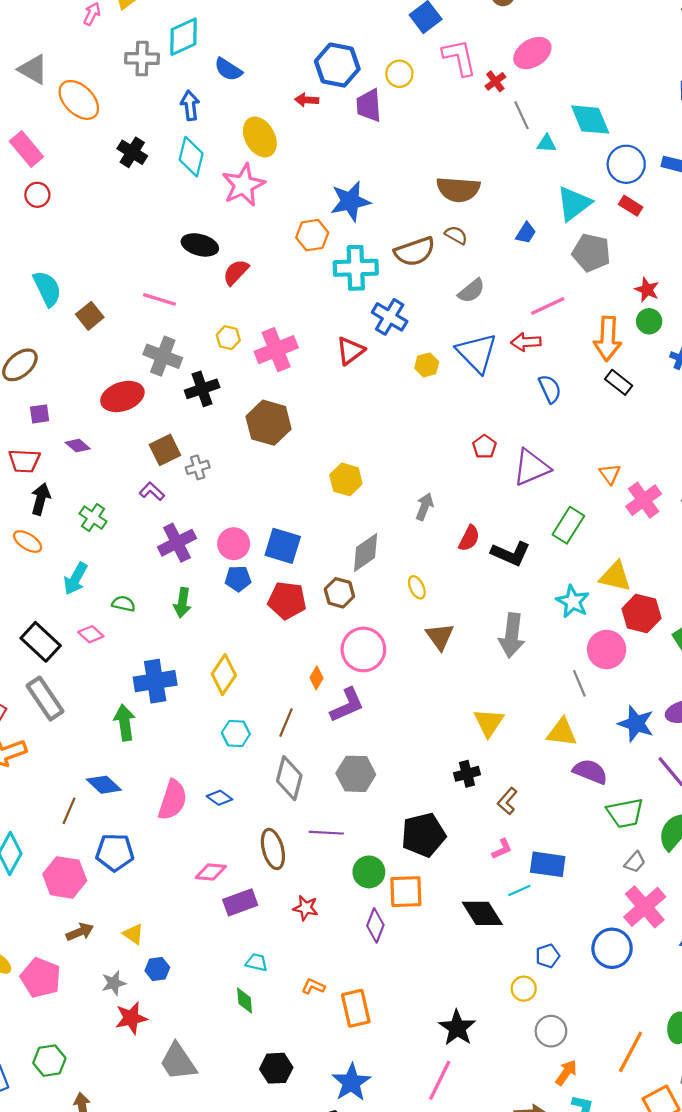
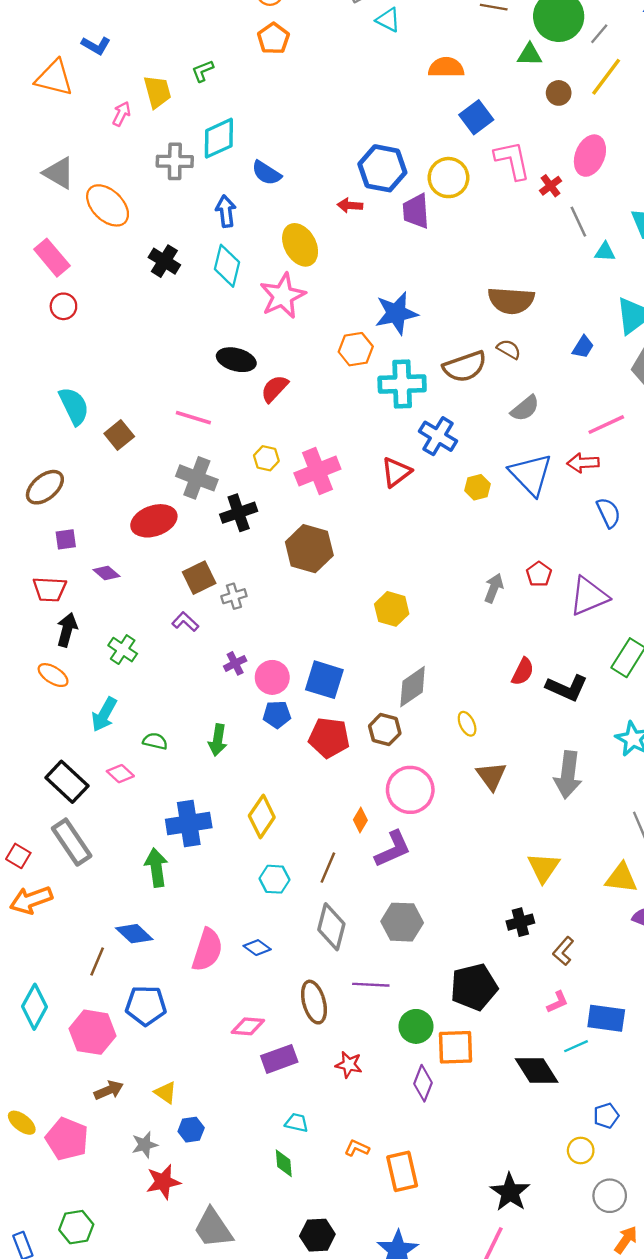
pink ellipse: (532, 53) -> (590, 156), turned -36
yellow circle: (399, 74) -> (448, 178), size x1.4
gray arrow: (424, 507) -> (494, 588), moved
purple cross: (177, 543) -> (235, 663), moved, size x0.6

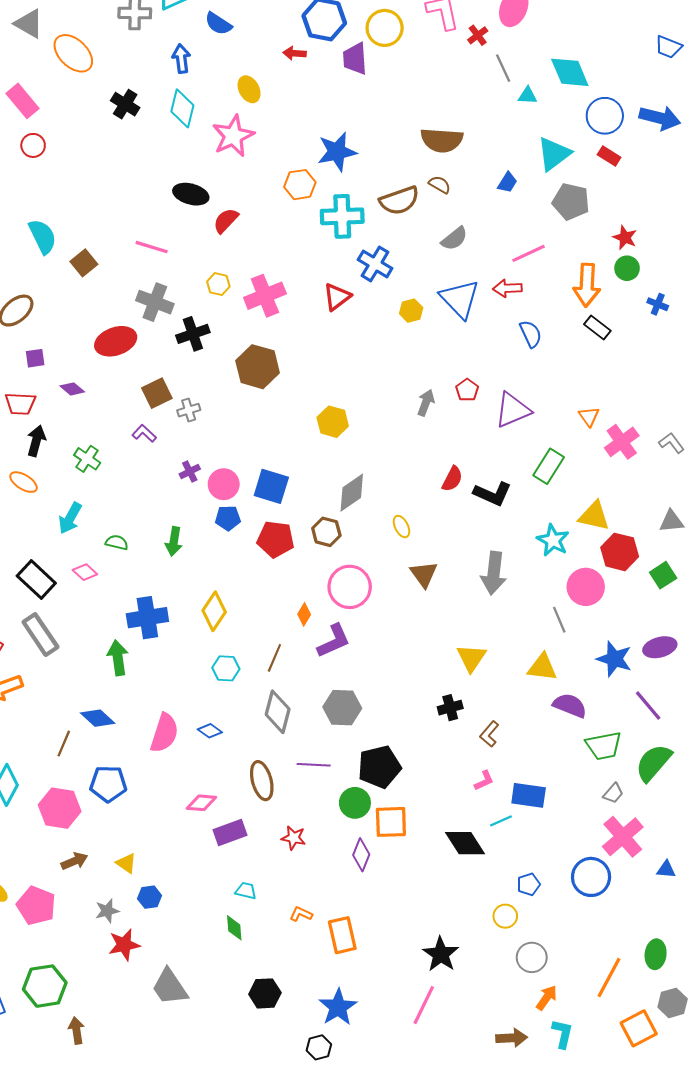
yellow ellipse: (300, 245) -> (249, 89), size x0.7
black pentagon: (474, 987) -> (379, 767), moved
green hexagon: (76, 1227) -> (45, 986), size x1.4

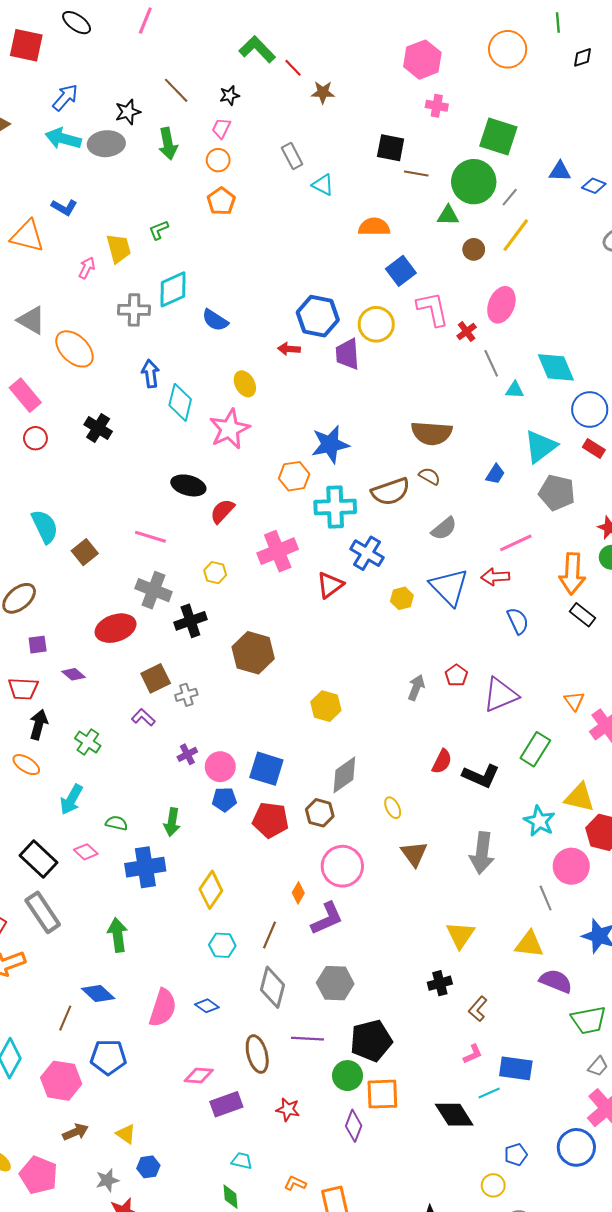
blue arrow: (181, 59) -> (150, 374), moved
black cross: (125, 104) -> (98, 428), moved
pink cross: (265, 296) -> (278, 551), moved
blue cross: (147, 618) -> (145, 867), moved

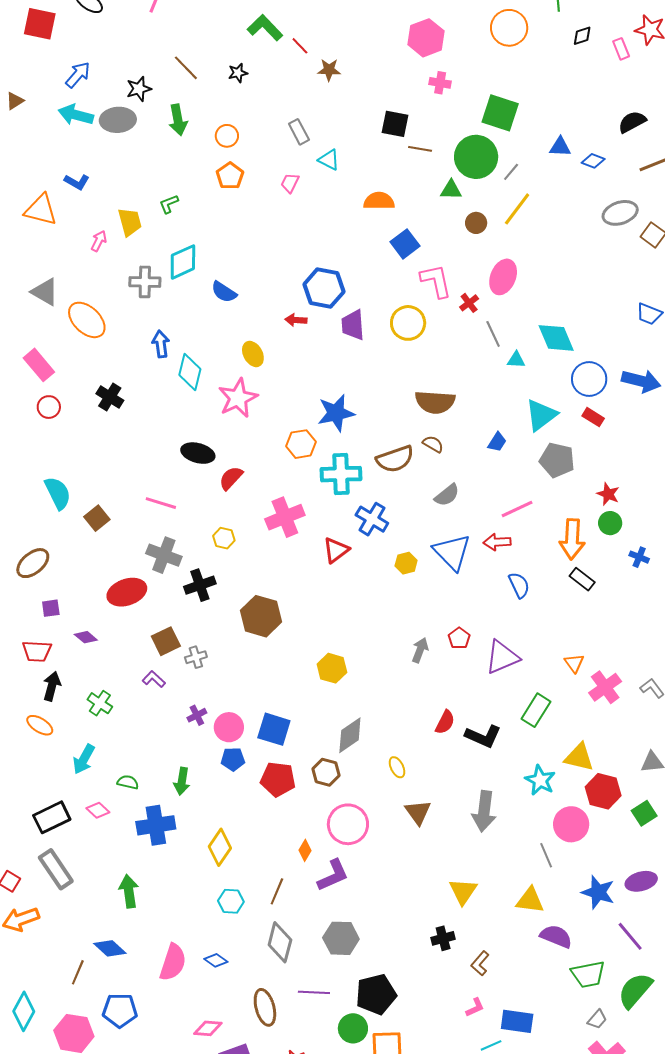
pink trapezoid: (221, 128) -> (290, 183), moved
yellow circle: (376, 324) -> (408, 323), moved
black rectangle: (39, 859) -> (52, 817), turned -69

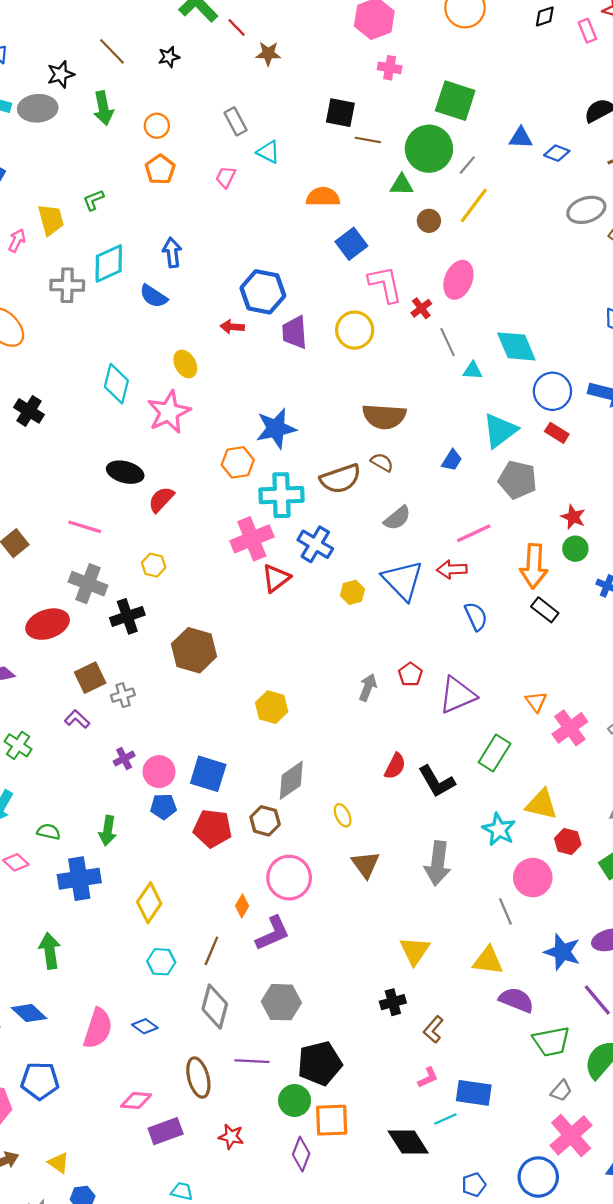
blue arrow: (161, 344) -> (172, 253), moved
pink cross: (285, 517) -> (252, 539), moved
black L-shape: (483, 736) -> (437, 781), turned 36
red hexagon: (603, 791) -> (568, 842), size x0.7

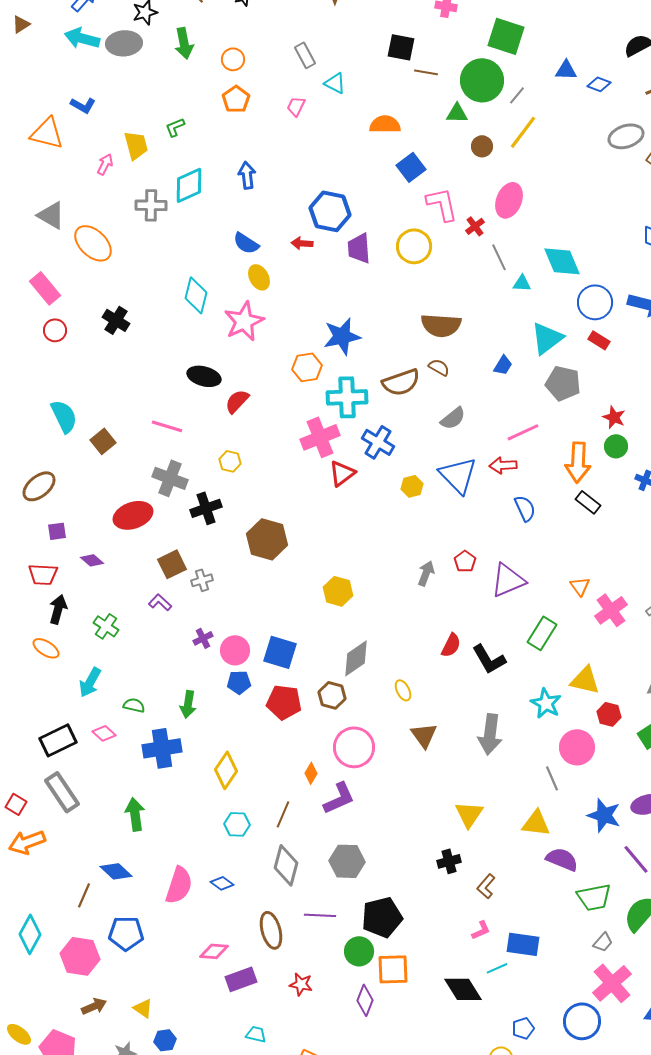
blue semicircle: (154, 296) -> (246, 243), moved

